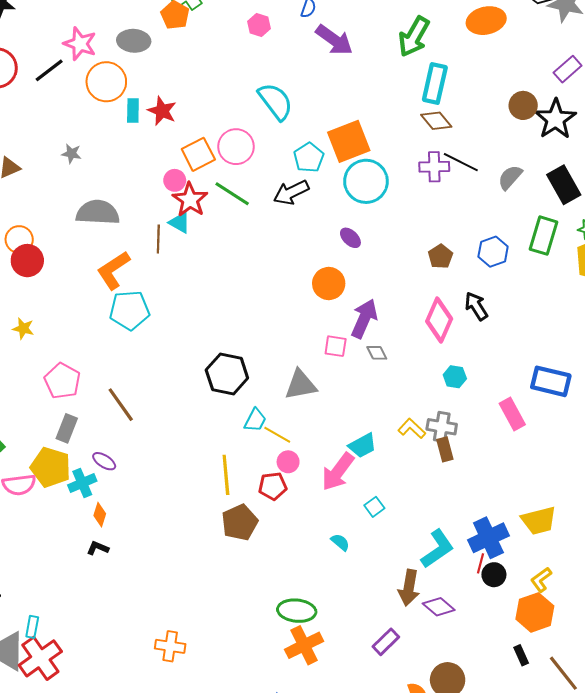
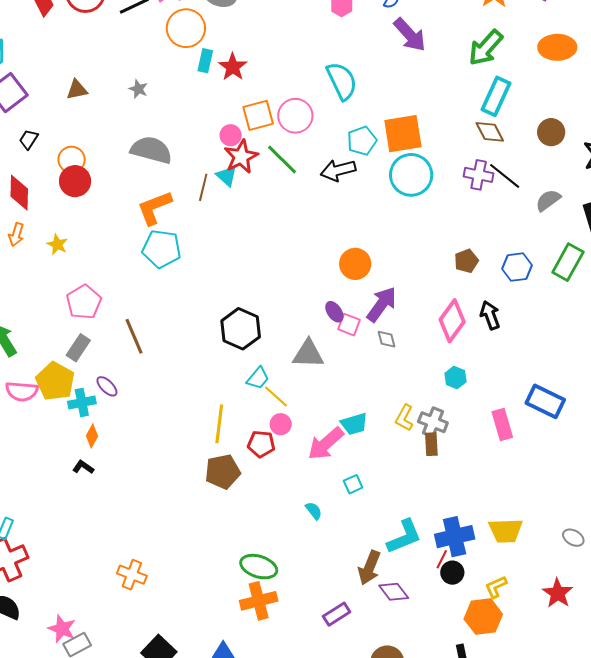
brown circle: (523, 105) -> (551, 132), moved
purple ellipse: (350, 238) -> (334, 312), moved
yellow L-shape: (412, 429) -> (404, 418), turned -116

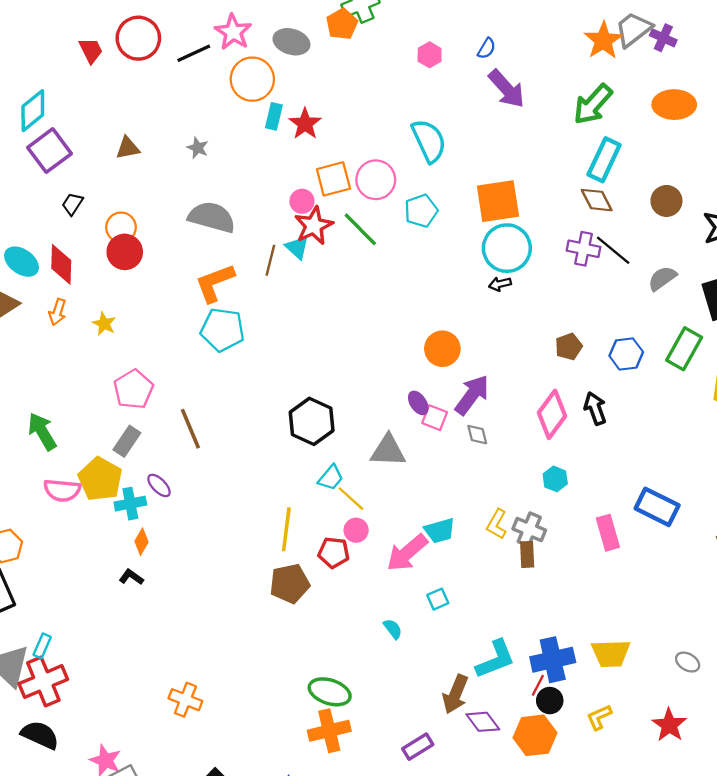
cyan pentagon: (362, 141) -> (421, 211), moved
black arrow: (338, 170) -> (500, 284), moved, size x0.6
orange hexagon: (483, 617) -> (535, 735), moved

